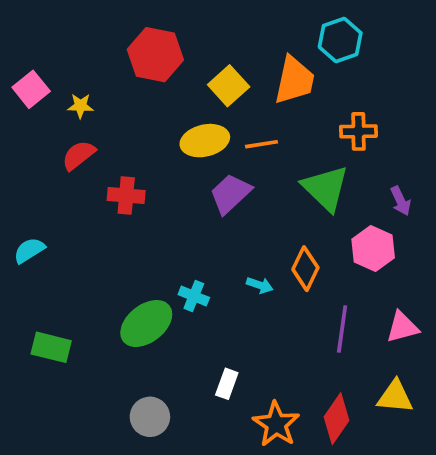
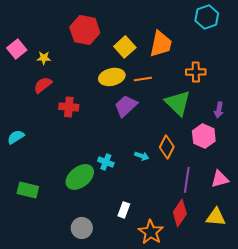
cyan hexagon: (340, 40) -> (207, 17), moved
purple arrow: (401, 201) -> (219, 110), turned 35
red diamond: (337, 419) -> (180, 213), moved

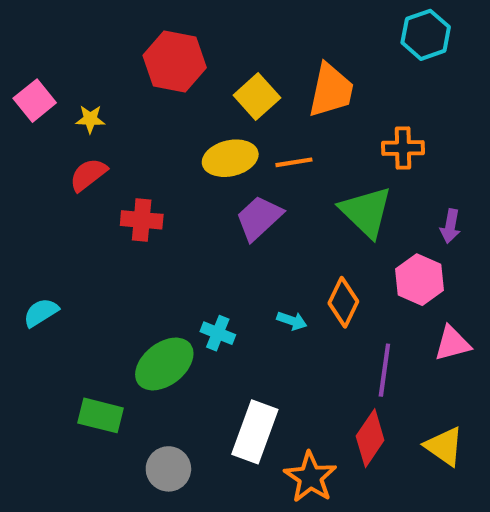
cyan semicircle: (16, 137) -> (41, 313), moved
pink triangle: (220, 179) -> (452, 343), moved
green rectangle: (28, 190) -> (101, 415), moved
white rectangle: (124, 210) -> (255, 432), size x1.8
yellow triangle: (216, 217) -> (444, 446), turned 30

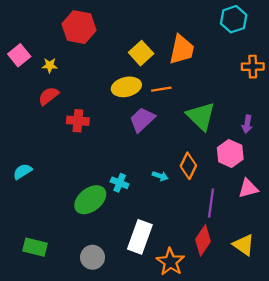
red hexagon: (175, 62) -> (79, 27), moved
orange cross: (403, 148) -> (253, 67), moved
green rectangle: (101, 415) -> (35, 247), moved

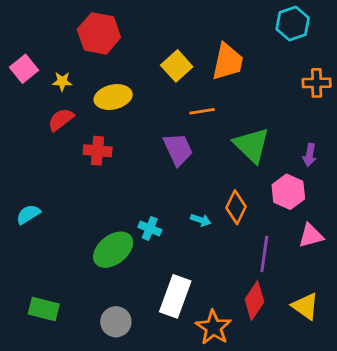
yellow ellipse: (126, 87) -> (113, 97), moved
purple trapezoid: (142, 120) -> (178, 149), turned 108

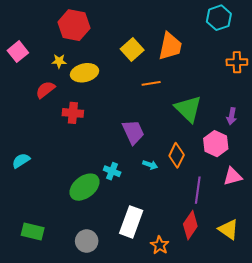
yellow star: (62, 81) -> (59, 61), moved
purple trapezoid: (178, 149) -> (133, 132), moved
orange star: (213, 327) -> (160, 245), size x0.7

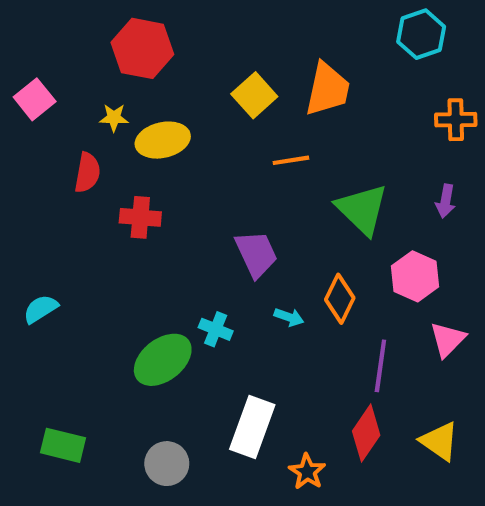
red semicircle: (45, 90) -> (87, 173), turned 138
purple arrow: (232, 116) -> (446, 201), moved
pink triangle: (233, 176) -> (448, 339), turned -30

